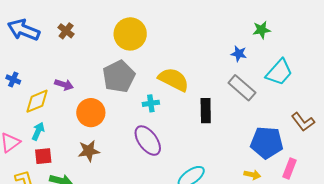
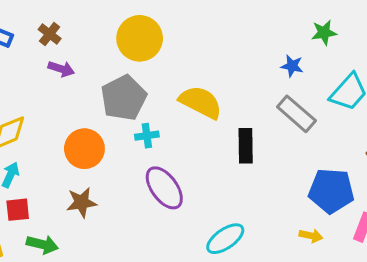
purple arrow: (64, 85) -> (61, 69), moved
cyan cross: (151, 103) -> (147, 136), moved

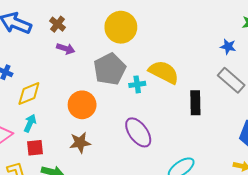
cyan cross: (147, 136) -> (137, 84), moved

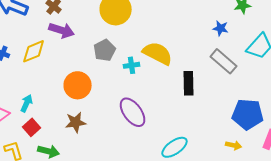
purple arrow: (66, 49) -> (62, 30), size x1.4
gray pentagon: (110, 69) -> (105, 50), size x0.7
yellow diamond: (29, 94) -> (34, 51), moved
red square: (35, 148) -> (32, 127), turned -36

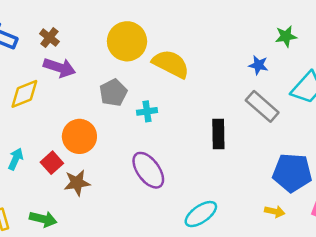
yellow semicircle: (158, 53) -> (171, 64), moved
red square: (32, 127) -> (52, 163), moved

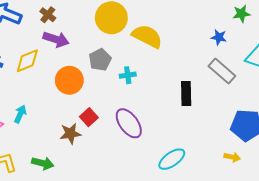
orange circle: (79, 136) -> (69, 80), moved
red square: (52, 163) -> (89, 117), moved

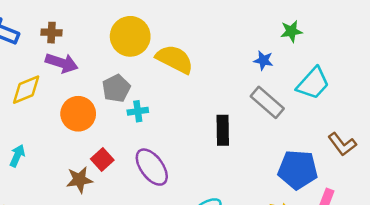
brown cross: (48, 15) -> (52, 33), turned -35
cyan cross: (128, 75) -> (138, 111), moved

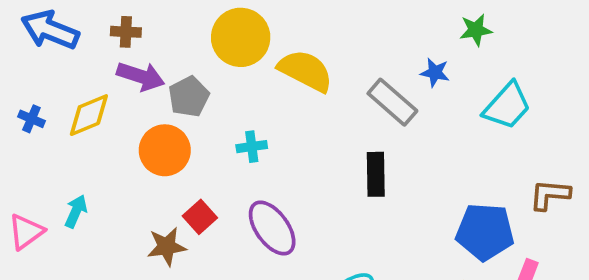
gray pentagon: (116, 88) -> (189, 97), moved
gray rectangle: (267, 102) -> (392, 102), moved
brown L-shape: (342, 144) -> (550, 195), turned 132

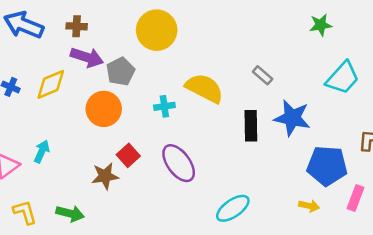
yellow semicircle: (305, 71) -> (204, 88), moved
blue star: (435, 73) -> (292, 118), moved, size x1.8
gray rectangle: (392, 102) -> (263, 75), size x0.6

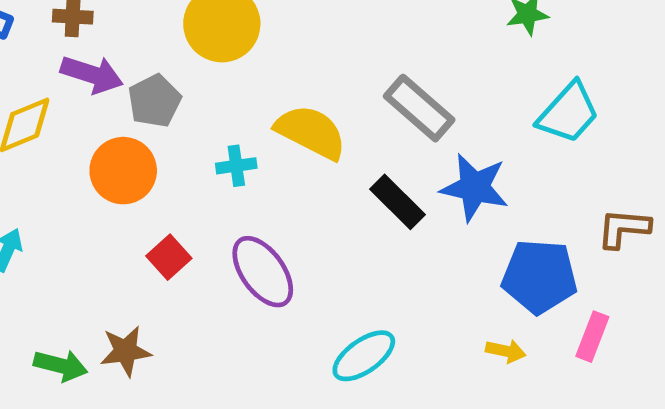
gray rectangle: (263, 75) -> (419, 108), size x1.8
black rectangle: (251, 126) -> (397, 202), turned -44
brown star: (105, 176) -> (126, 351), moved

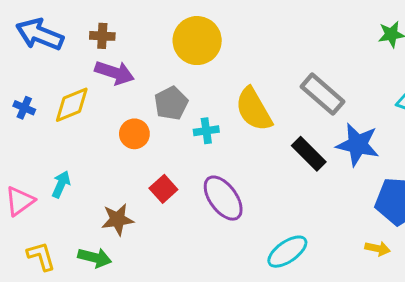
gray pentagon: (154, 101) -> (171, 103), moved
yellow semicircle: (311, 132) -> (254, 109), turned -147
orange circle: (123, 171) -> (134, 134), size x0.7
brown star: (126, 351) -> (118, 219), moved

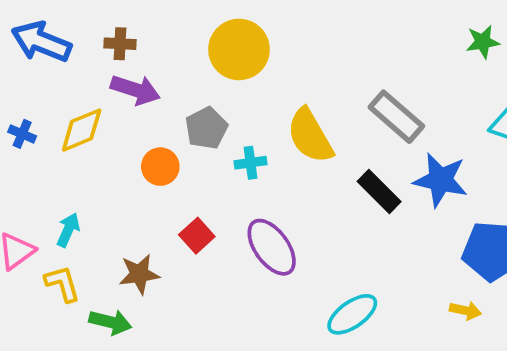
yellow L-shape: (41, 256) -> (62, 284), moved

